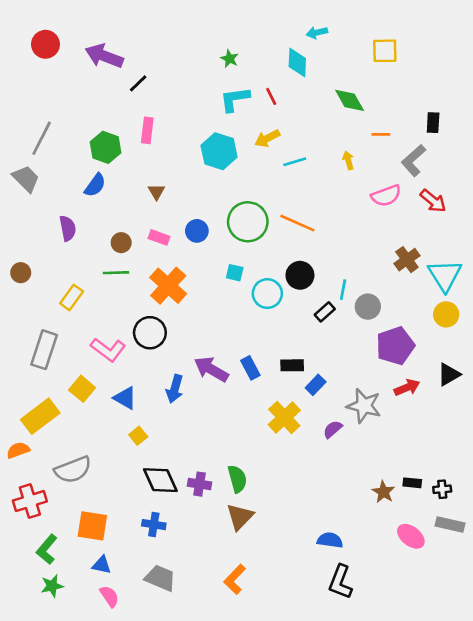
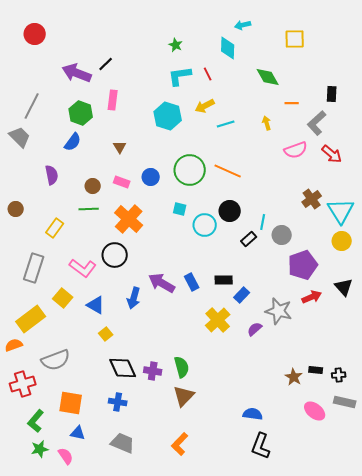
purple arrow: (104, 56) -> (77, 73), moved
black triangle: (449, 374) -> (344, 287), turned -42
pink semicircle: (109, 596) -> (66, 456), moved

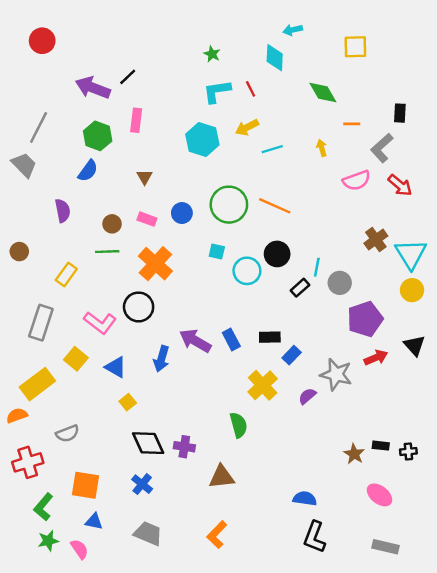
gray semicircle: (56, 360) -> (67, 433), size x0.7
green semicircle: (182, 367) -> (239, 425), moved
brown triangle: (184, 396) -> (222, 477), turned 40
blue cross: (118, 402) -> (142, 484), turned 30
gray rectangle: (345, 402) -> (386, 547), moved

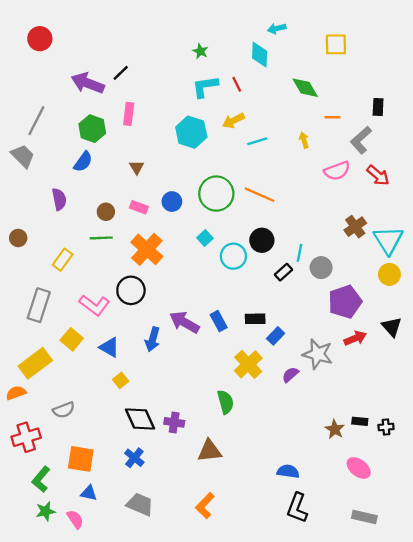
cyan square: (217, 252) -> (205, 238), turned 35

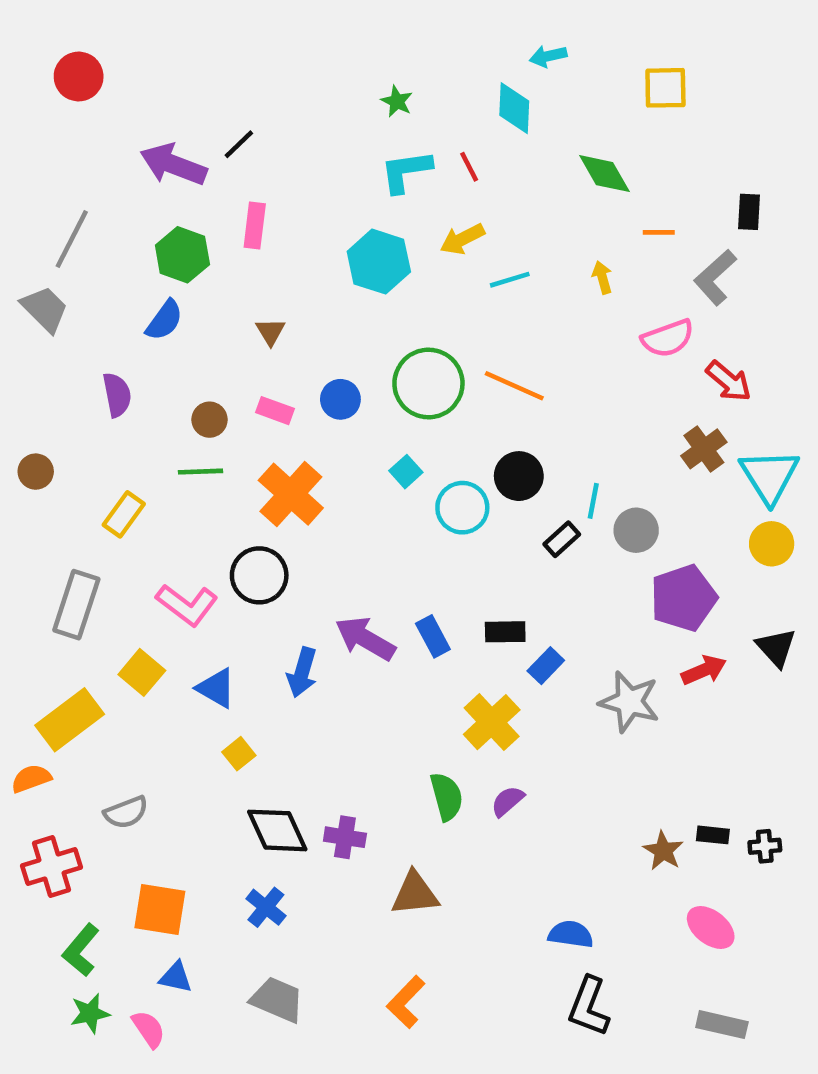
red arrow: (378, 175) -> (729, 381), moved
purple semicircle: (290, 375) -> (507, 801), moved

